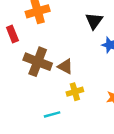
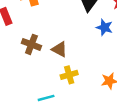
brown cross: (38, 62) -> (31, 44), size x0.7

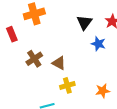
brown cross: (31, 44) -> (34, 59), turned 35

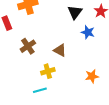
brown triangle: (59, 63) -> (60, 50), moved
yellow cross: (67, 85) -> (48, 71), moved

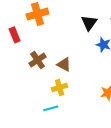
brown triangle: (60, 50) -> (64, 64), moved

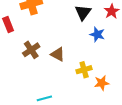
yellow cross: (60, 87) -> (84, 70), moved

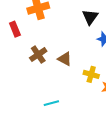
yellow cross: (84, 70) -> (91, 74), turned 32

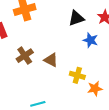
black triangle: (90, 17) -> (76, 18), turned 35

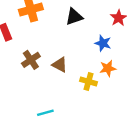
black triangle: (76, 18) -> (74, 17), moved
orange star: (95, 89) -> (108, 68), moved

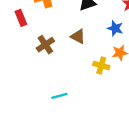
brown triangle: (60, 65) -> (78, 36), moved

